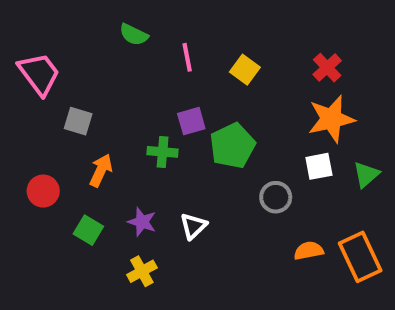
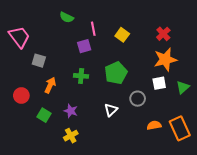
purple square: (191, 121) -> (84, 46), moved
white triangle: (193, 226) -> (111, 110), moved

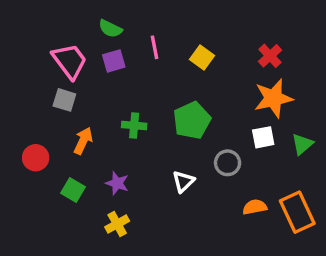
pink trapezoid: (19, 37) -> (70, 61), moved
purple square: (84, 46) -> (114, 61), moved

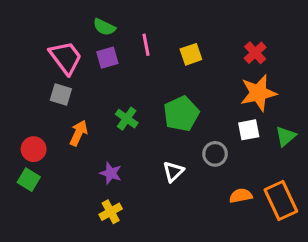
yellow square: (202, 58) -> (191, 54), turned 35
green cross: (134, 125) -> (127, 119), turned 30
green square: (73, 190) -> (29, 180), moved

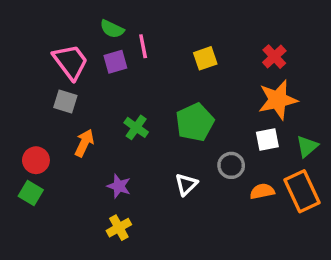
pink line: (146, 45) -> (143, 46), moved
orange semicircle: (241, 196) -> (262, 191), moved
orange rectangle: (281, 200) -> (302, 191), moved

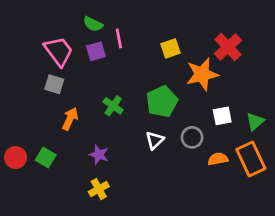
red cross: (274, 57) -> (228, 47), size x1.4
orange star: (278, 100) -> (202, 74), moved
red circle: (36, 160) -> (16, 158), moved
white triangle: (186, 184) -> (155, 140), moved
green square: (31, 193) -> (46, 158), moved

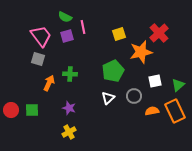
green cross: (113, 106) -> (70, 74), moved, turned -32
green square: (46, 158) -> (32, 110), turned -32

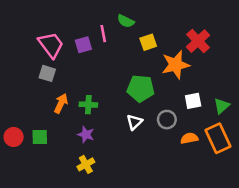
green semicircle: (65, 17) -> (126, 21), moved
green pentagon: (113, 71) -> (141, 88), turned 30
green cross: (70, 74) -> (88, 105), moved

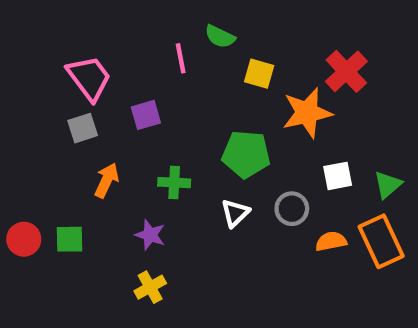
yellow square: (148, 42) -> (259, 74), turned 35
purple square: (83, 45) -> (146, 115), moved
gray square: (47, 73) -> (83, 128), turned -35
green cross: (88, 105) -> (174, 183), moved

